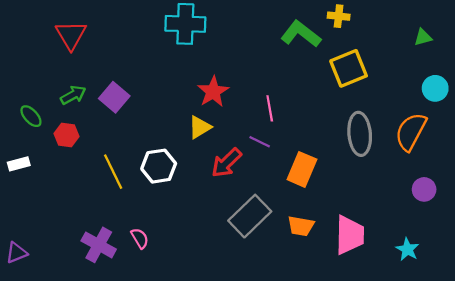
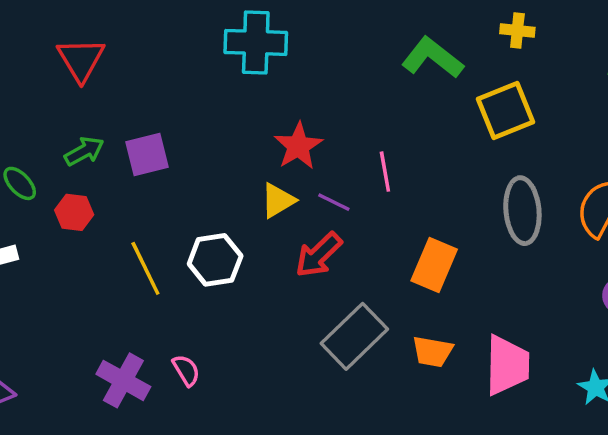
yellow cross: (339, 16) -> (517, 31), moved
purple square: (114, 97) -> (147, 155), turned 36
purple line: (260, 142) -> (334, 202), moved

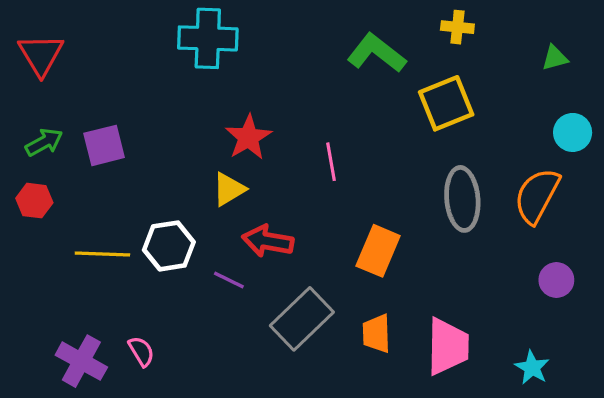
purple line: (334, 202) -> (229, 280), moved
red arrow: (319, 255) -> (268, 241), turned 54
yellow line: (145, 268) -> (102, 254), turned -62
orange trapezoid: (432, 352) -> (376, 334), turned 78

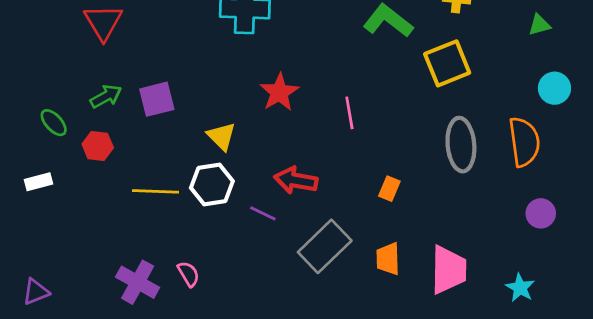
yellow triangle: (229, 189) -> (222, 136), moved, turned -44
orange semicircle: (537, 196) -> (524, 142), turned 144
orange rectangle: (378, 251) -> (389, 189), size x0.6

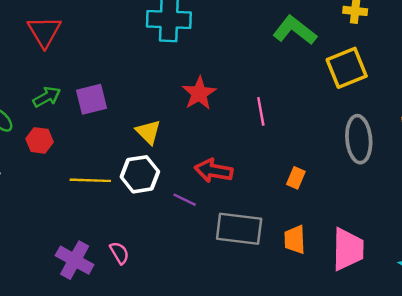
gray rectangle: (325, 246) -> (239, 229), turned 51

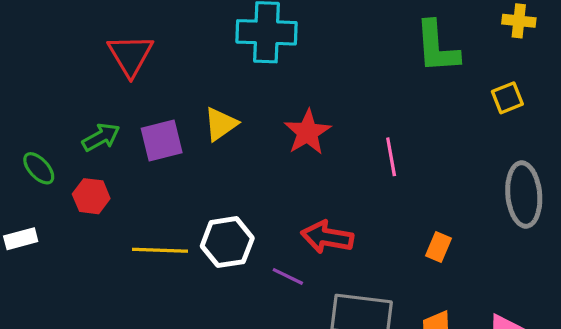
green L-shape: (295, 30) -> (437, 47), turned -132
red triangle: (44, 32) -> (131, 55), moved
yellow square: (347, 68) -> (507, 98), size x0.6
yellow triangle: (148, 132) -> (221, 124), moved, turned 40

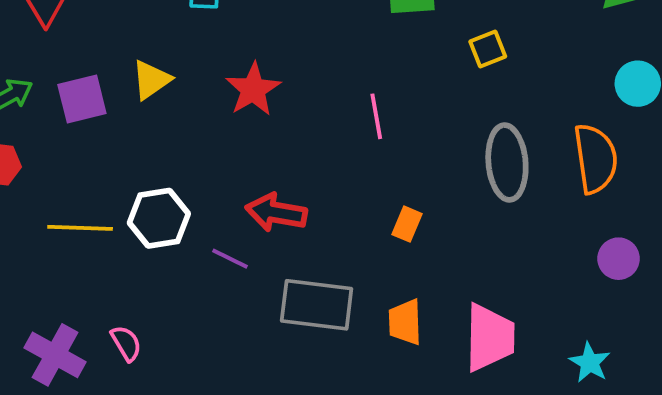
pink line: (391, 157) -> (376, 116), moved

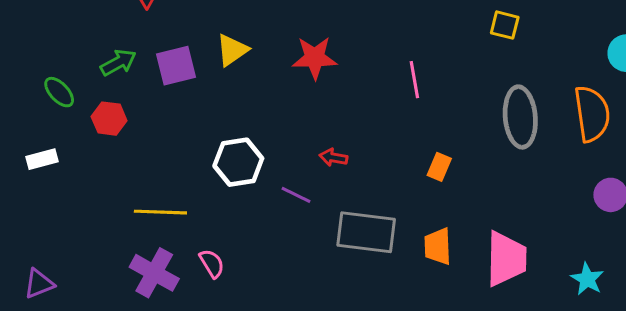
yellow square: (488, 49) -> (505, 25), turned 36
red star: (253, 89) -> (315, 58), turned 30
red arrow: (276, 212) -> (333, 158), size x0.6
yellow line: (80, 228) -> (160, 212), moved

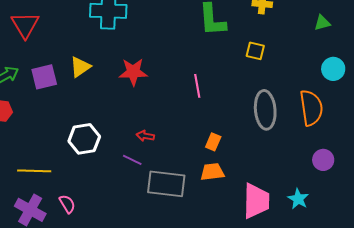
purple line: (296, 195) -> (132, 160), moved
orange trapezoid: (438, 246) -> (212, 172), moved, turned 85
cyan star: (587, 279) -> (298, 199), moved

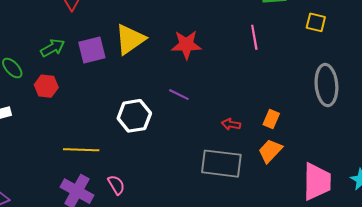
yellow triangle: (80, 67) -> (130, 39), size x1.4
pink line: (197, 86) -> (254, 37), moved
red arrow: (145, 136) -> (231, 124), moved
purple line: (132, 160) -> (179, 95), moved
orange trapezoid: (212, 172) -> (270, 151), turned -40

